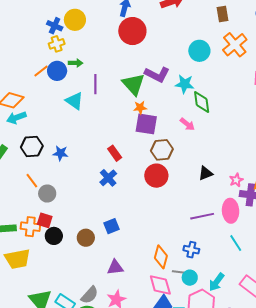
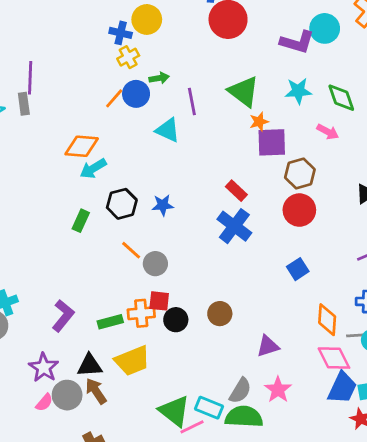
purple L-shape: (157, 74) -> (297, 42), moved
cyan star: (185, 84) -> (298, 91), moved
blue cross: (108, 178) -> (234, 226), size x1.4
blue square: (111, 226) -> (298, 269), moved

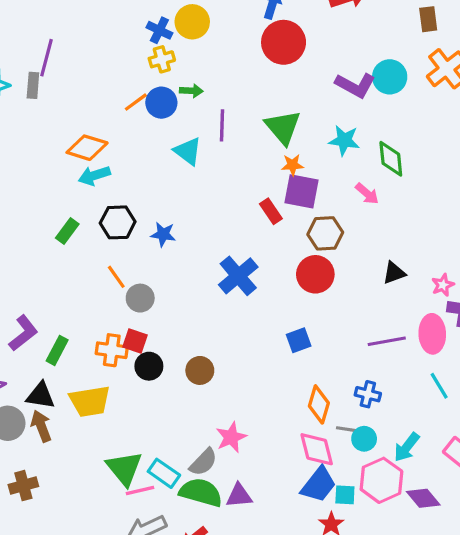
red rectangle: (236, 191) -> (271, 211), moved
green rectangle: (110, 322) -> (57, 350), moved, turned -60
purple triangle: (268, 346) -> (239, 496), moved
pink star: (278, 390) -> (231, 437), moved

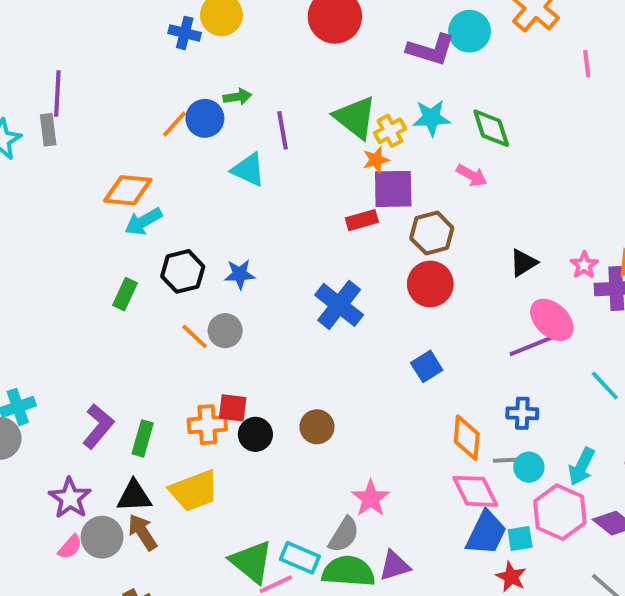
yellow cross: (162, 59) -> (390, 131), moved
red rectangle: (271, 211) -> (362, 220), turned -60
gray circle: (140, 298) -> (225, 331), moved
pink ellipse: (432, 334) -> (552, 320), moved, turned -33

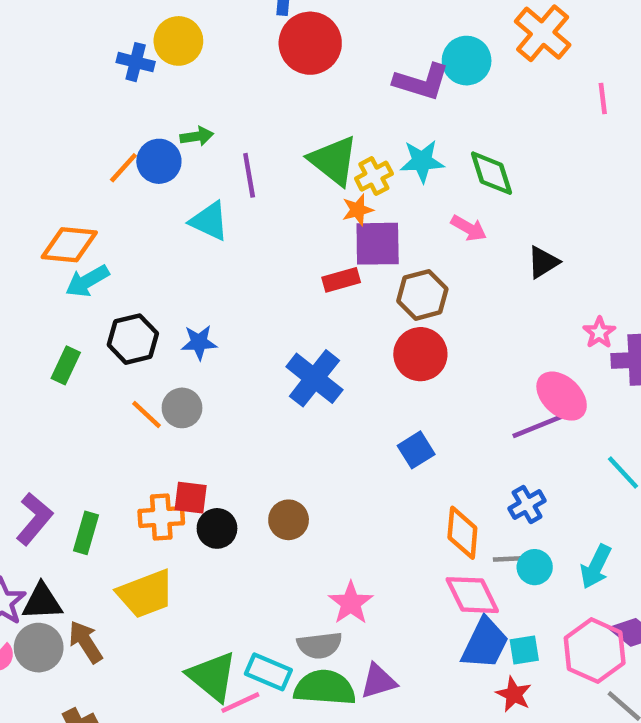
black triangle: (523, 263) -> (543, 262), moved
blue cross: (522, 413) -> (527, 505), turned -32
black triangle: (134, 496) -> (42, 602), moved
pink hexagon: (560, 512) -> (595, 651), moved
gray semicircle: (344, 535) -> (320, 645), turned 51

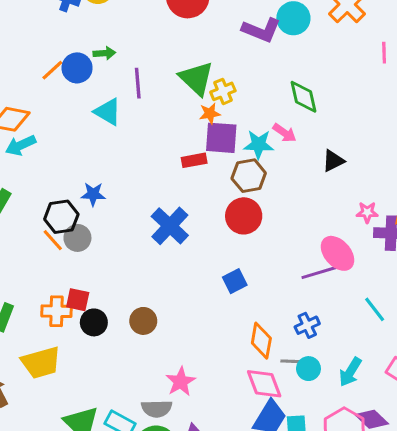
cyan star: (422, 161) -> (259, 144), moved
pink star: (599, 333) -> (367, 212), turned 30
black hexagon: (133, 339) -> (61, 217), moved

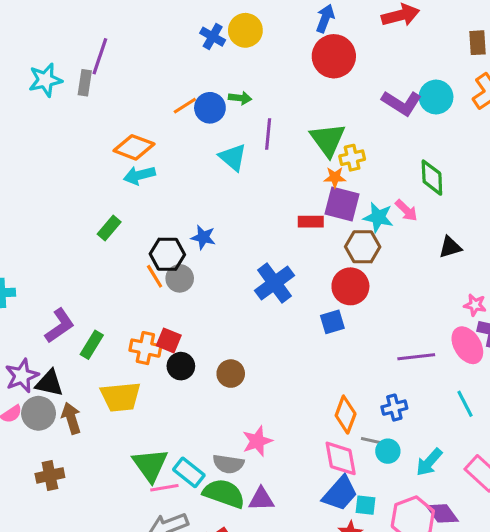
pink ellipse: (338, 253) -> (467, 345), moved
blue square: (235, 281) -> (332, 322), moved

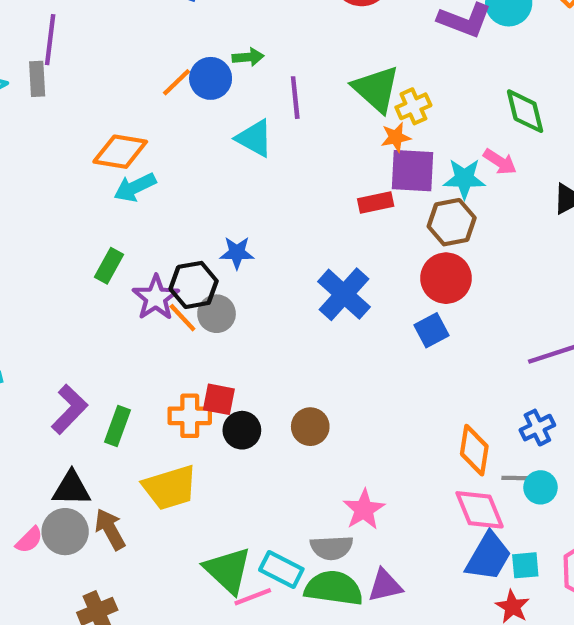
purple star: (22, 376) -> (156, 298), moved

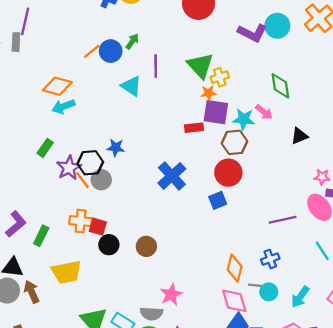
green arrow: (248, 57) -> (132, 41), turned -56
orange cross: (190, 416) -> (81, 221), moved

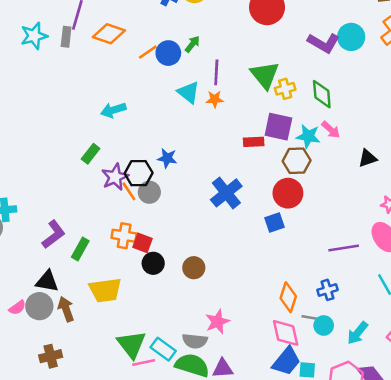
orange diamond: (57, 86) -> (109, 34), moved
green diamond: (280, 86) -> (322, 94), moved
orange star: (208, 93) -> (215, 99), moved

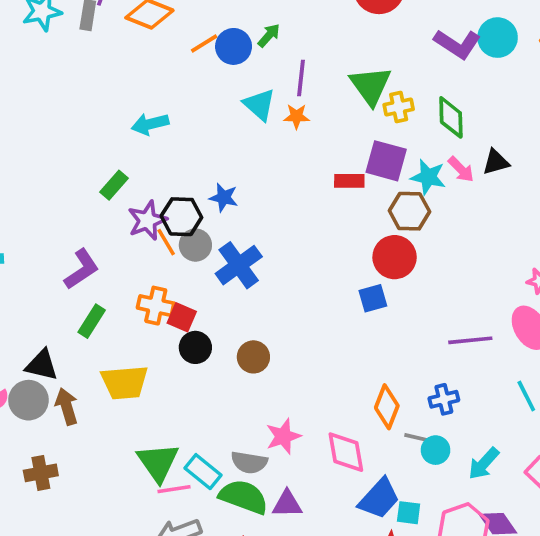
black triangle: (368, 158) -> (496, 162), moved
blue cross: (226, 193) -> (239, 265), moved
purple L-shape: (54, 234) -> (82, 269), moved
pink diamond: (286, 333) -> (346, 452), moved

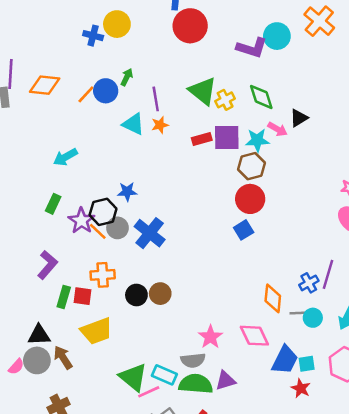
red rectangle: (349, 181) -> (202, 139), moved
red square: (182, 317) -> (82, 296), moved
purple line: (470, 340) -> (328, 274), moved, turned -52
brown circle: (253, 357) -> (160, 294), moved

